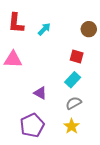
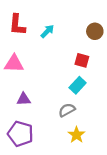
purple triangle: (40, 93) -> (24, 99), moved, turned -32
gray semicircle: (74, 103) -> (67, 110), moved
purple pentagon: (32, 125) -> (20, 134), moved, turned -30

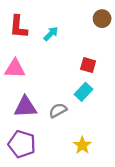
brown circle: (95, 31) -> (102, 19), moved
purple triangle: (24, 99) -> (25, 107), size x1.5
gray semicircle: (67, 110) -> (58, 110), moved

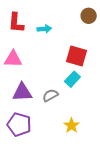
cyan arrow: (51, 34) -> (44, 29), turned 40
red square: (88, 65) -> (77, 56), size x1.5

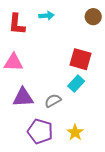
cyan arrow: (44, 29) -> (46, 16), moved
purple pentagon: (19, 124) -> (40, 131), moved

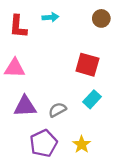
cyan rectangle: (76, 84) -> (92, 99), moved
purple pentagon: (40, 131) -> (44, 143), turned 30

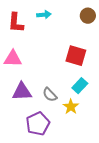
gray semicircle: (57, 110) -> (50, 95), turned -105
yellow star: (82, 144) -> (71, 107), moved

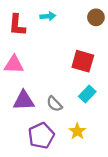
yellow star: (71, 107) -> (77, 131), moved

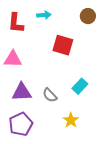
red square: (83, 61) -> (63, 45), moved
purple pentagon: (41, 136) -> (21, 124), moved

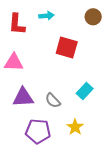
purple pentagon: (21, 124) -> (38, 131), moved, turned 30

